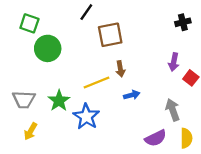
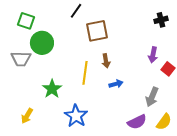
yellow line: (97, 82) -> (85, 73), turned -60
gray trapezoid: (24, 100) -> (21, 59), moved
gray arrow: (173, 110) -> (152, 97), turned -138
blue star: (86, 117) -> (76, 116), moved
yellow semicircle: (186, 138) -> (164, 122), turned 36

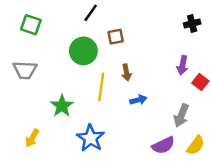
brown square: (97, 31) -> (116, 37), size x0.6
green circle: (42, 43) -> (83, 51), moved

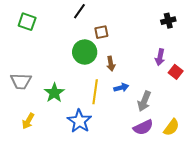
green circle: (83, 51) -> (85, 52), moved
gray trapezoid: (25, 70) -> (21, 81), moved
yellow line: (101, 87) -> (95, 92), moved
gray arrow: (181, 115) -> (144, 101), moved

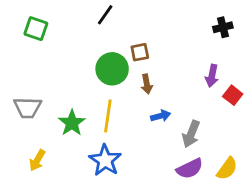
brown square: (101, 32) -> (140, 52), moved
yellow line: (95, 92) -> (108, 116), moved

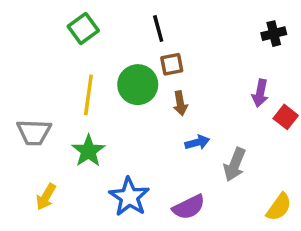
black line: (105, 15) -> (158, 29), moved, turned -50
green square: (36, 29) -> (83, 29), moved, turned 35
yellow line: (108, 116) -> (88, 95), moved
purple semicircle: (190, 169) -> (189, 207), moved

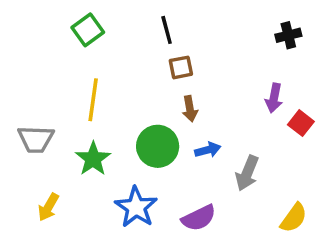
green circle: (138, 85) -> (158, 146), moved

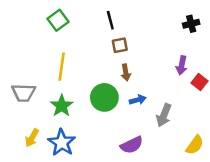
blue star: (136, 207) -> (62, 143), moved

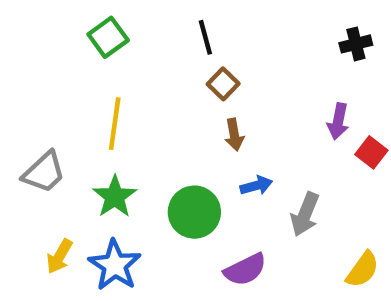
brown square: (120, 45) -> (223, 84), turned -35
gray trapezoid: (24, 93) -> (44, 172), turned -45
green circle: (104, 97) -> (194, 212), moved

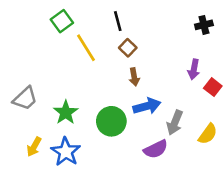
yellow line: (115, 124) -> (86, 48), moved, turned -40
blue arrow: (256, 186) -> (147, 106), size x1.5
purple semicircle: (245, 270) -> (156, 149), moved
yellow semicircle: (363, 270) -> (208, 134), moved

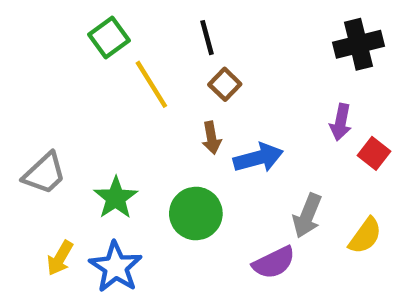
black cross: (204, 25) -> (358, 44), size x1.5
brown arrow: (134, 77) -> (211, 138), moved
blue arrow: (147, 106) -> (258, 158), moved

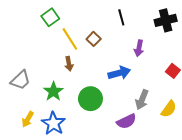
black line: (207, 38) -> (121, 17), moved
brown square: (225, 84) -> (94, 39), moved
purple arrow: (341, 122) -> (139, 48), moved
brown arrow: (211, 138) -> (69, 64), moved

